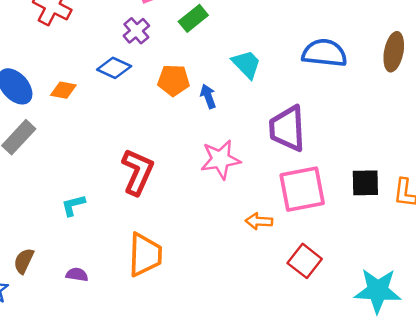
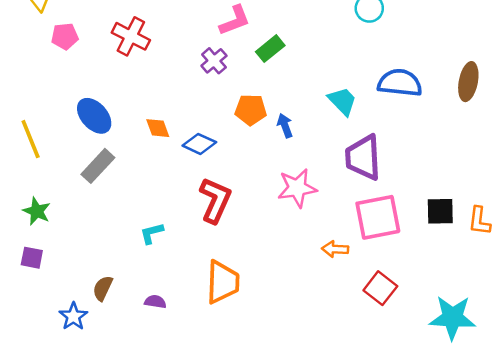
cyan trapezoid: (246, 64) -> (342, 101), moved
blue diamond: (114, 68) -> (199, 144), moved
orange diamond: (63, 90) -> (158, 128), moved, turned 60

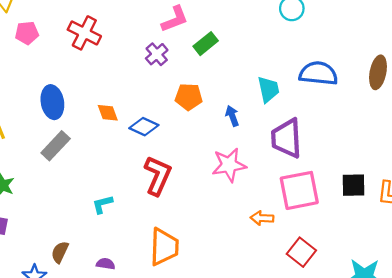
cyan trapezoid: (342, 101) -> (268, 89), turned 32
blue ellipse: (94, 116) -> (52, 102), turned 32
blue arrow: (285, 126) -> (232, 116), moved

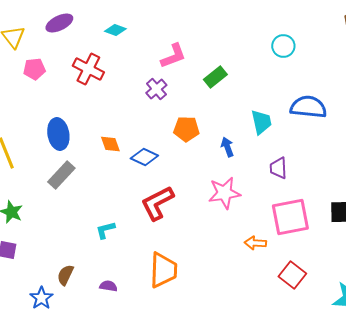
green rectangle: (206, 44) -> (215, 77), moved
purple trapezoid: (286, 138) -> (278, 168), size x0.6
red L-shape: (158, 176) -> (157, 203), turned -141

